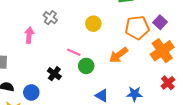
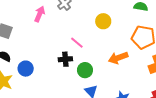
green circle: (86, 66) -> (85, 70), moved
black cross: (54, 74) -> (65, 59), moved, turned 32

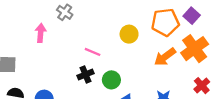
yellow circle: (103, 21) -> (129, 34), moved
orange arrow: (118, 58) -> (165, 57), moved

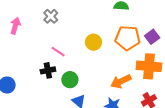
gray cross: (65, 12) -> (51, 16), moved
orange cross: (195, 49) -> (149, 66), turned 30
orange arrow: (165, 57) -> (121, 81), moved

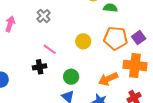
green circle: (70, 80) -> (71, 77), moved

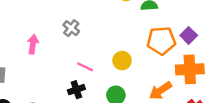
yellow circle: (83, 41) -> (122, 61), moved

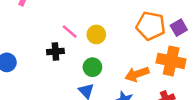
yellow circle: (122, 61) -> (96, 34), moved

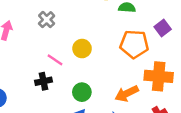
purple square: (179, 28) -> (163, 28), moved
yellow circle: (96, 34) -> (82, 49), moved

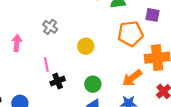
purple square: (163, 28) -> (152, 15), turned -32
pink line: (55, 60) -> (46, 64), moved, turned 56

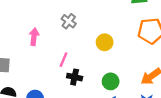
pink line: (46, 64) -> (63, 60), turned 32
black cross: (58, 81) -> (75, 77), turned 32

